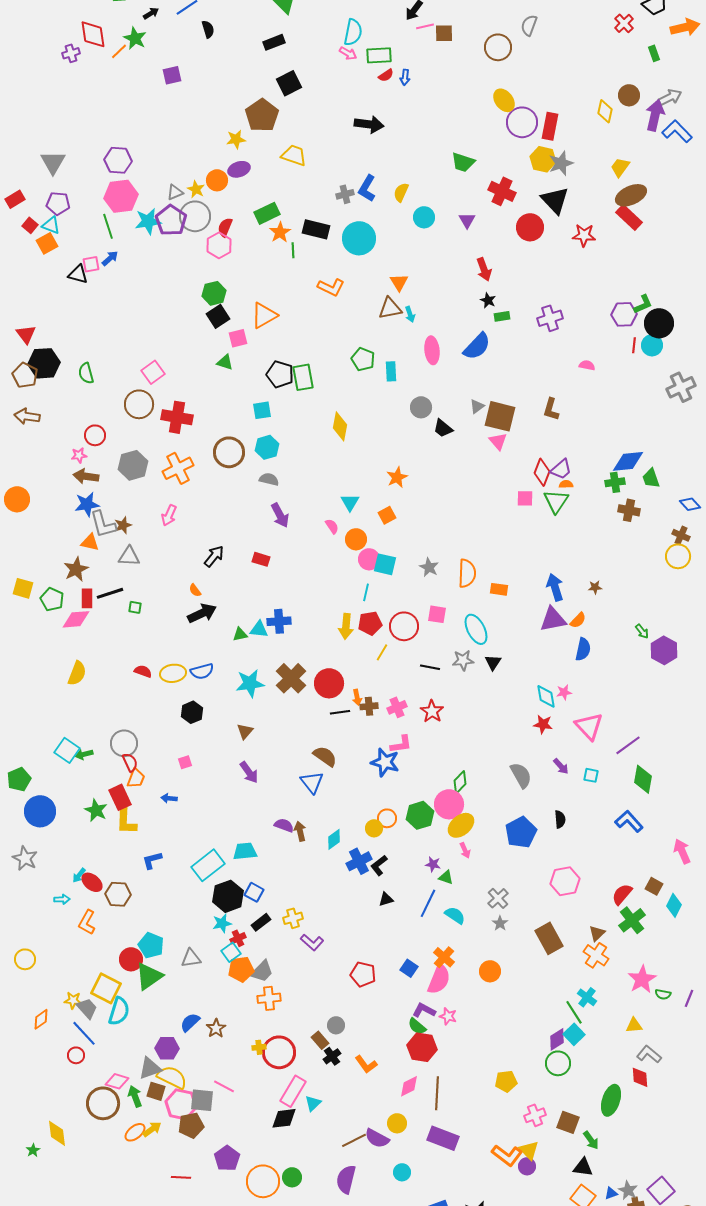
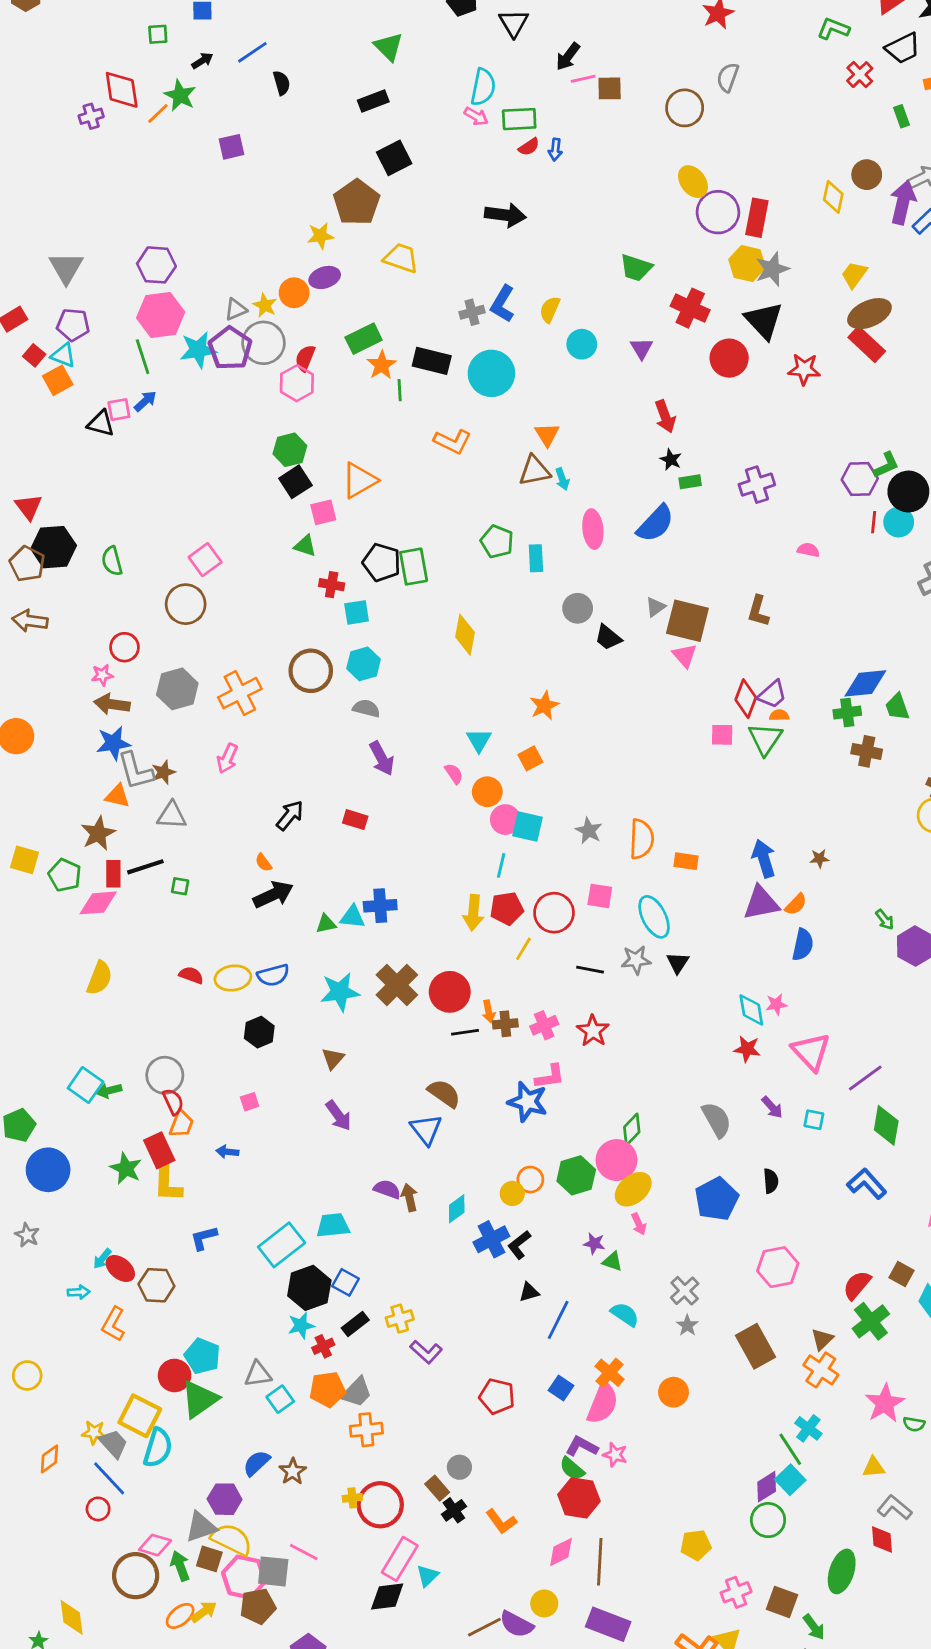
red cross: (177, 417) -> (332, 585), moved, size x0.6
gray star: (25, 858) -> (27, 1235), size x0.7
blue line: (428, 903) -> (558, 1320), moved
cyan square: (231, 952) -> (280, 1399), moved

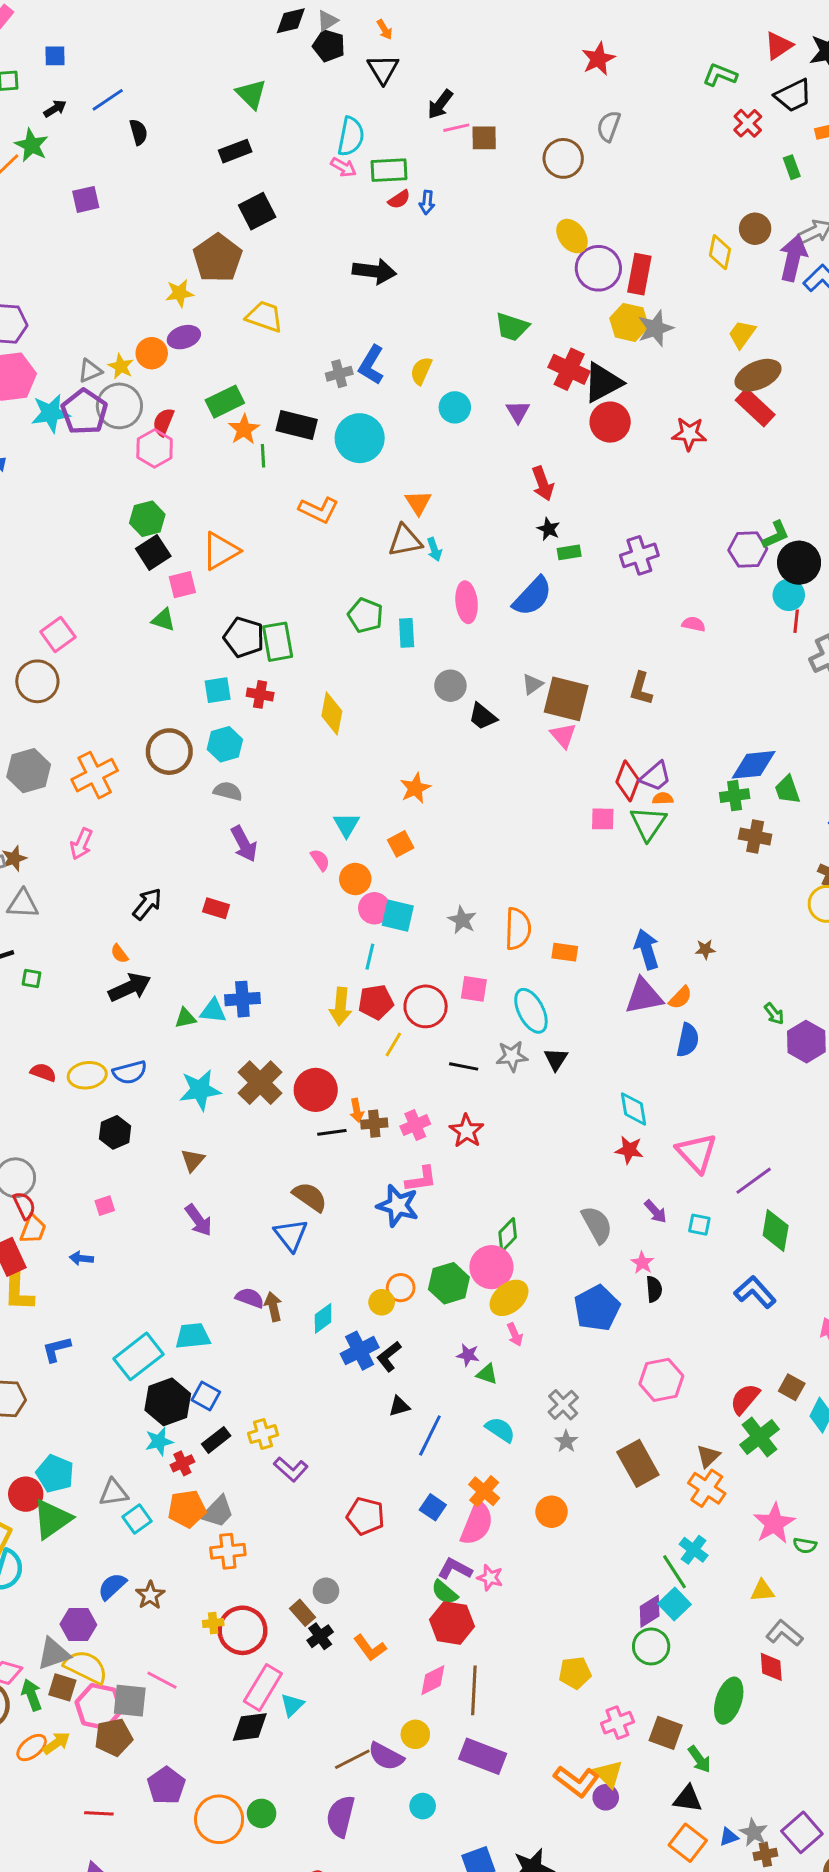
black triangle: (764, 321) -> (603, 382), moved, turned 45
red line: (874, 522) -> (796, 621), moved
red cross: (332, 585) -> (260, 694), moved
pink star: (776, 1004) -> (642, 1263), moved, turned -30

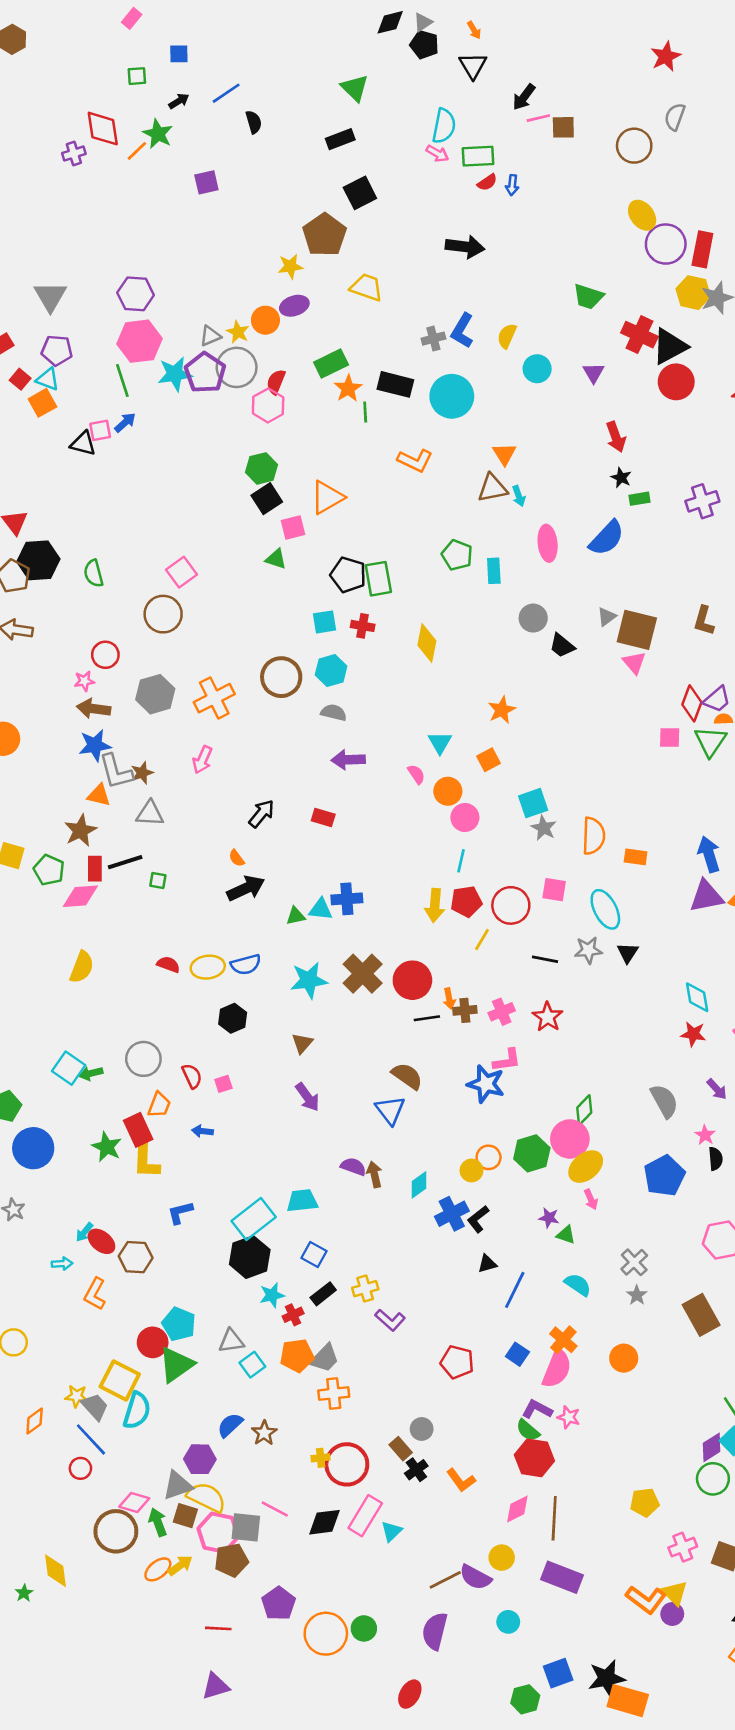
purple arrow: (244, 844) -> (348, 760), turned 116
cyan square: (398, 916) -> (533, 803), moved, turned -32
red semicircle: (24, 1206) -> (192, 1076), moved
black hexagon: (168, 1402) -> (250, 1257), moved
black diamond: (250, 1727) -> (325, 1522), moved

